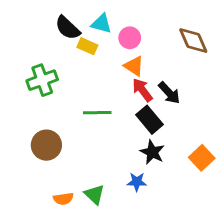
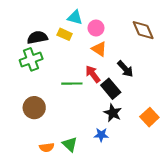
black semicircle: (68, 28) -> (37, 37), moved, turned 126
red arrow: (142, 90) -> (93, 74), moved

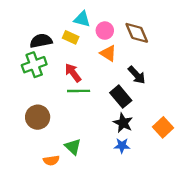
brown diamond: (143, 30) -> (137, 33), moved
red arrow: (93, 74) -> (73, 73), moved
blue star: (101, 135) -> (122, 146), moved
green triangle: (70, 144) -> (73, 147), moved

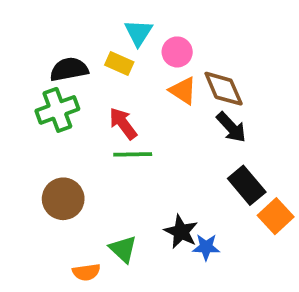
cyan triangle: (82, 19) -> (139, 33), turned 48
brown diamond: (137, 33) -> (224, 89), moved
black rectangle: (121, 97) -> (247, 185), moved
black star: (123, 123) -> (181, 232), moved

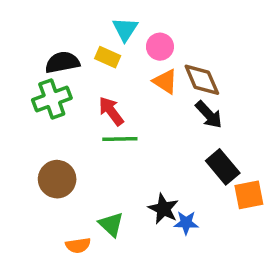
orange square: (276, 216) -> (249, 195), turned 32

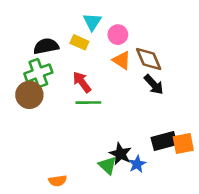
black rectangle: (223, 167) -> (164, 141), moved, turned -65
brown circle: (57, 179) -> (29, 95), moved
blue star: (186, 223) -> (137, 164), turned -30
green triangle: (111, 224) -> (108, 165), moved

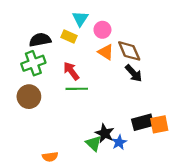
brown circle: (29, 95) -> (29, 97), moved

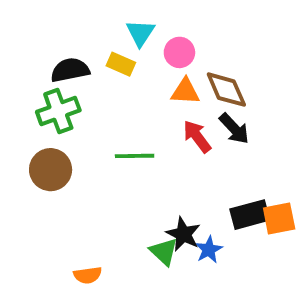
orange triangle: (106, 52) -> (185, 91), turned -30
red arrow: (71, 71) -> (197, 136), moved

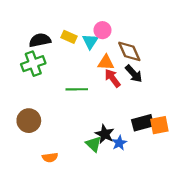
cyan triangle: (140, 33) -> (90, 41), moved
orange triangle: (185, 91) -> (106, 63), moved
brown circle: (51, 170) -> (29, 121), moved

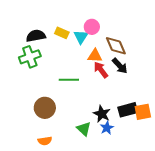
brown circle: (29, 121) -> (45, 108), moved
black star: (105, 134) -> (102, 114), moved

